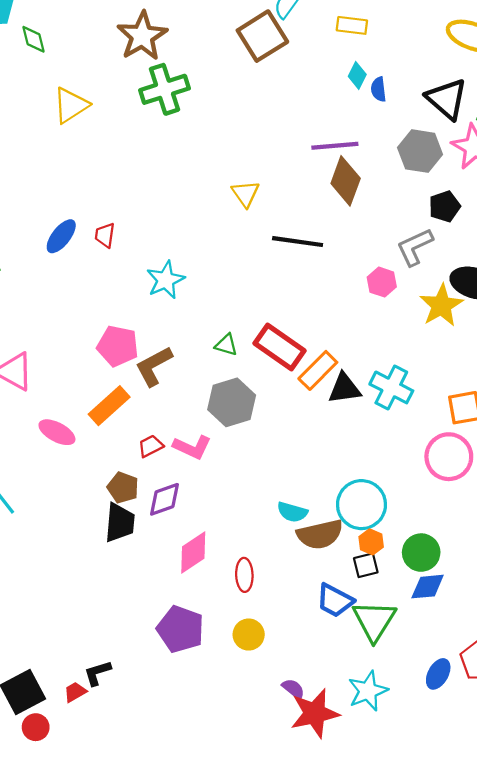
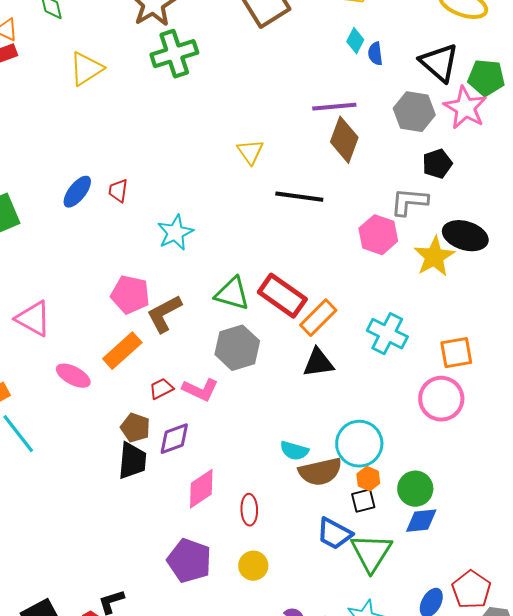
gray L-shape: (415, 247) -> (409, 202), turned 30
pink hexagon: (382, 282) -> (378, 235), size x1.4
green triangle: (226, 345) -> (232, 294), size x1.6
black triangle: (344, 389) -> (318, 363), moved

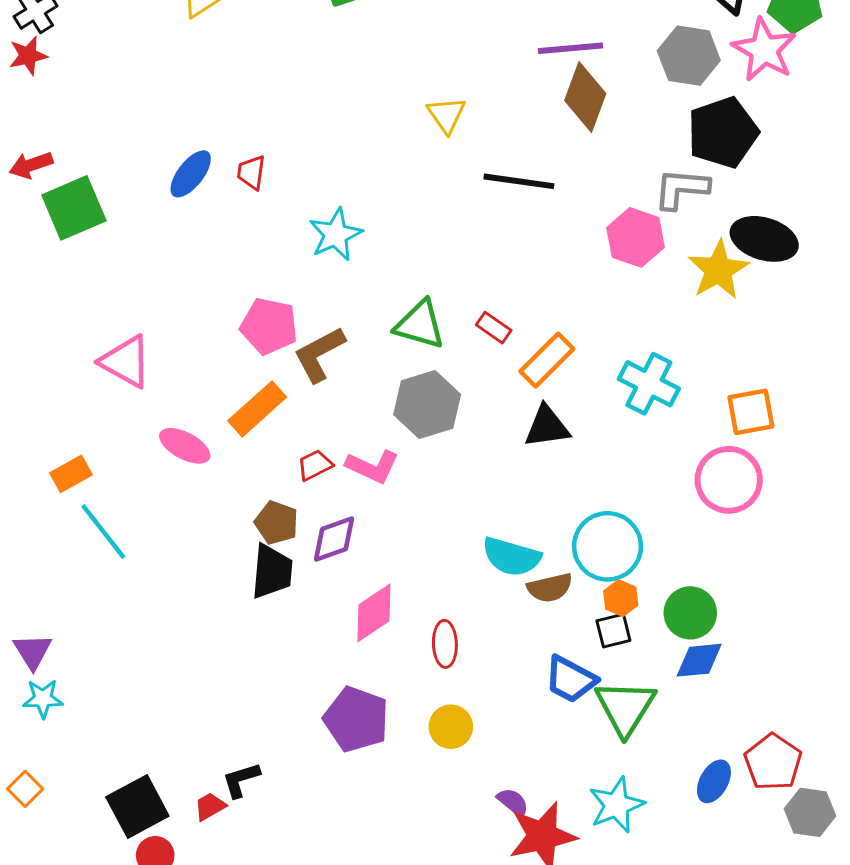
black pentagon: (437, 164) -> (723, 132), size x1.6
red rectangle: (282, 296) -> (494, 328), size x0.5
cyan semicircle: (294, 451) -> (511, 557), size x1.4
brown semicircle: (320, 472) -> (550, 588), size x0.7

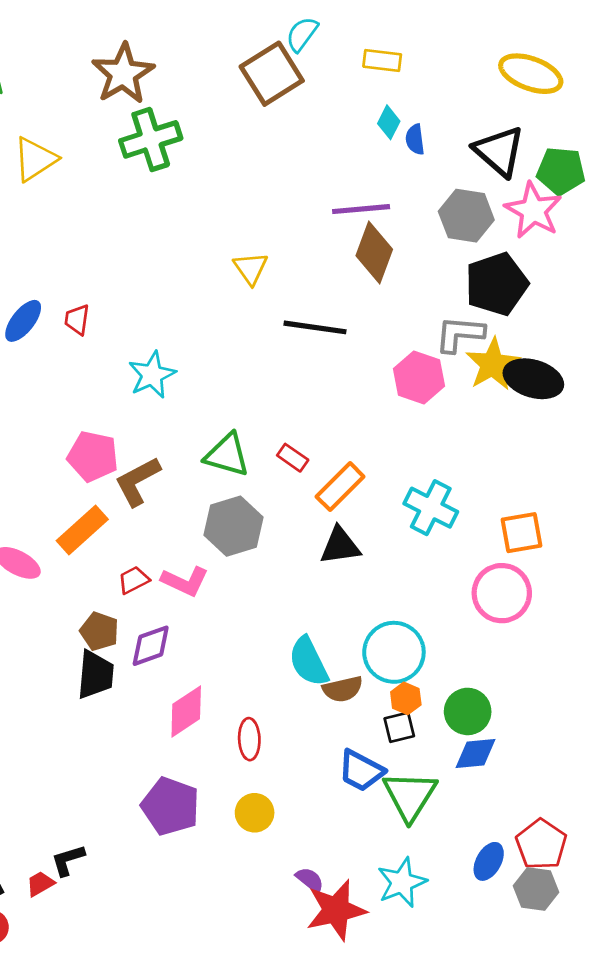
yellow star: (718, 270) -> (493, 364), moved
cyan semicircle: (511, 557) -> (308, 661), turned 48
gray hexagon: (810, 812) -> (536, 889), moved

